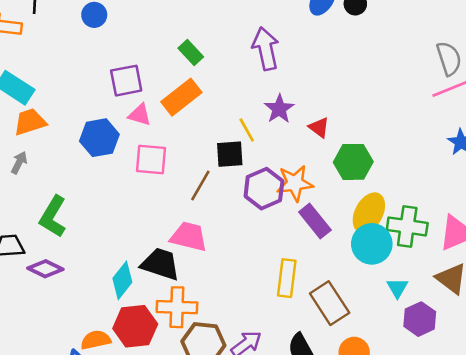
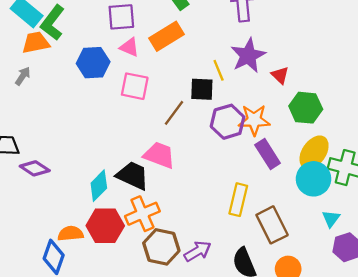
purple star: (279, 109) -> (248, 56), size x1.4
green L-shape: (53, 217) -> (52, 23), moved
orange cross: (177, 307) -> (142, 214), turned -32

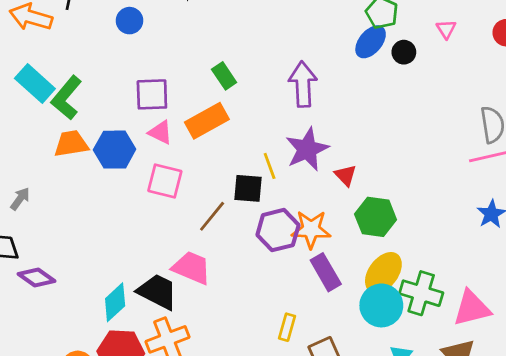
orange trapezoid: (36, 43) -> (71, 144), moved
gray arrow: (23, 76) -> (20, 199), moved
yellow rectangle: (238, 200) -> (287, 327), size x0.7

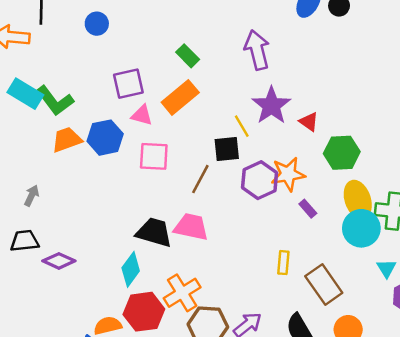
green L-shape: (66, 98) -> (55, 101), turned -66
purple rectangle: (326, 272) -> (308, 209), size x0.6
yellow ellipse: (383, 273) -> (358, 200), turned -45
black trapezoid: (157, 292) -> (154, 232), moved

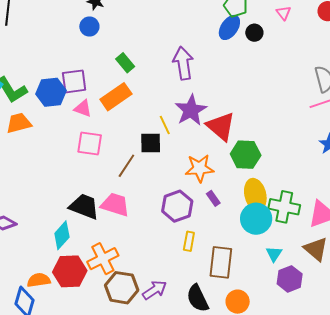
blue circle: (97, 24) -> (89, 26), moved
red triangle: (309, 122) -> (221, 126), size x1.8
blue hexagon: (105, 138) -> (51, 92), moved
purple hexagon: (260, 180) -> (177, 206), moved
brown rectangle: (324, 285) -> (221, 262), turned 36

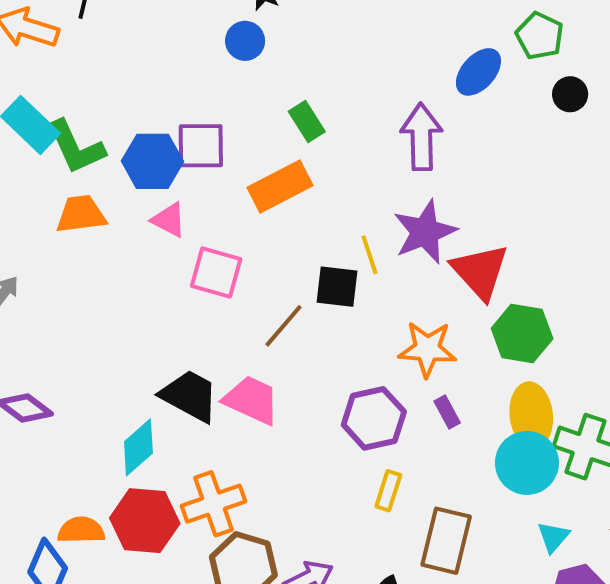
blue ellipse: (229, 27) -> (478, 72), moved
pink triangle: (83, 108) -> (169, 220), moved

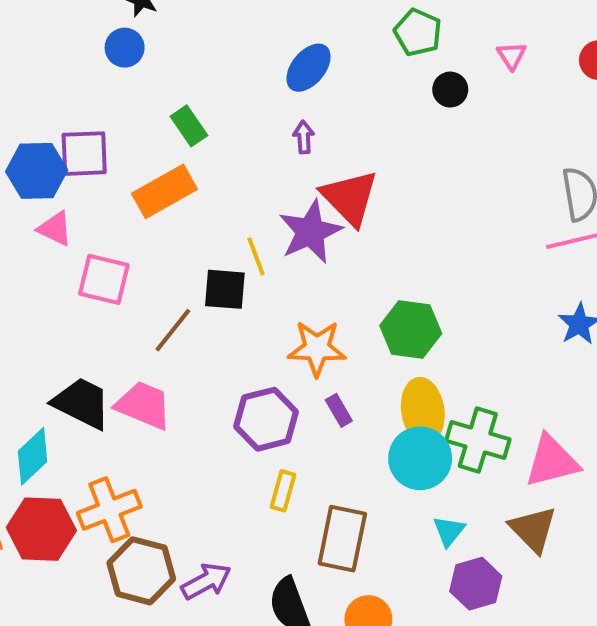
blue ellipse: (478, 72) -> (309, 68), moved
purple arrow: (421, 137) -> (304, 137), size x0.5
red triangle: (480, 271) -> (350, 198), moved

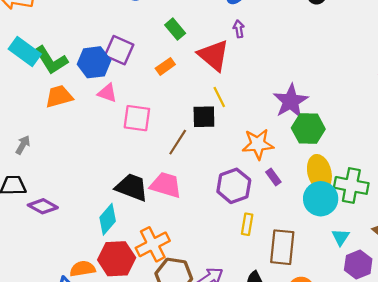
purple square: (84, 154) -> (119, 50), turned 32
orange rectangle: (164, 191) -> (165, 66), size x0.6
red triangle: (350, 198) -> (214, 55), moved
purple star: (310, 232) -> (291, 101), moved

